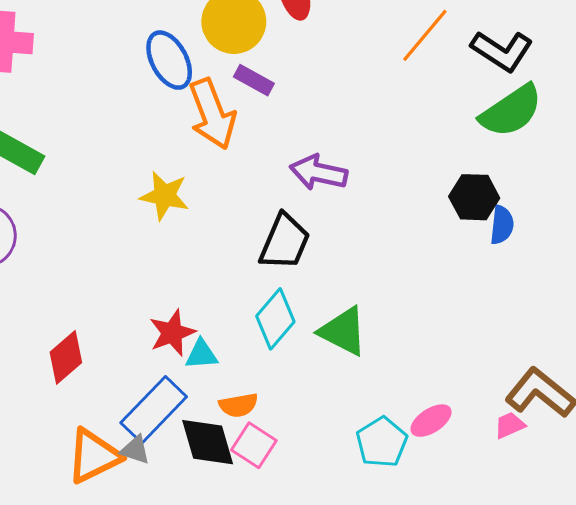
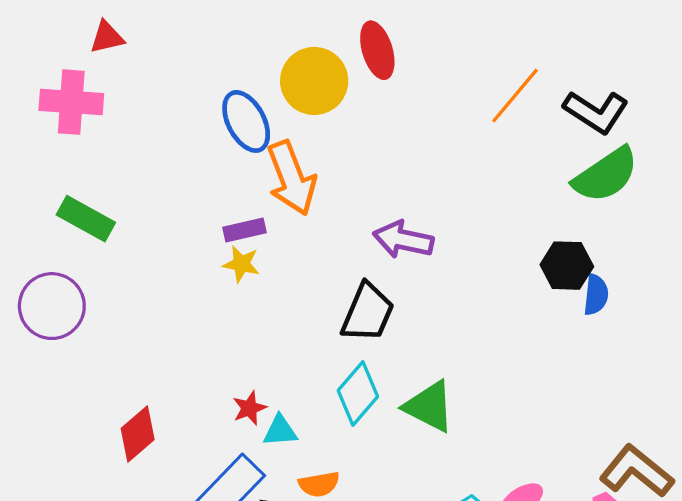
purple rectangle: (254, 80) -> (245, 230), moved, turned -42
yellow star: (165, 196) -> (241, 264), size x0.7
red star: (172, 333) -> (249, 408), size x0.7

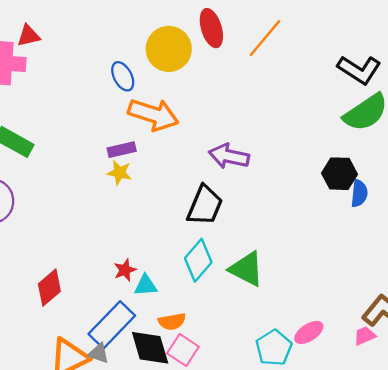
red triangle: (107, 37) -> (29, 36), moved
orange line: (515, 96) -> (265, 38), moved
blue ellipse: (246, 121) -> (123, 76), size x0.7
orange arrow: (291, 178) -> (153, 115), turned -51

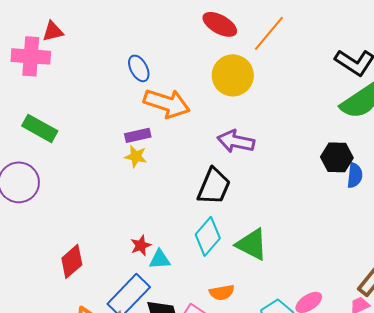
red ellipse: (211, 28) -> (220, 24), turned -44
yellow circle: (169, 49) -> (233, 75), moved
orange semicircle: (172, 322) -> (222, 292), moved

